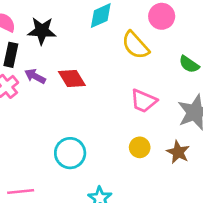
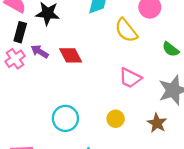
yellow circle: (140, 147) -> (116, 119), moved

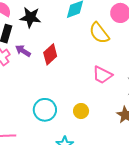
red diamond: (71, 55) -> (50, 54), turned 75
yellow circle: (116, 119) -> (81, 111), moved

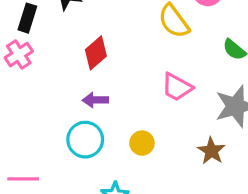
purple arrow: (23, 51) -> (95, 100), moved, turned -35

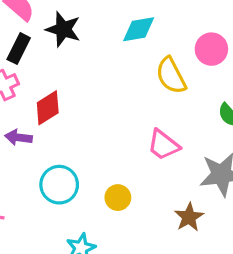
red diamond: (96, 53) -> (48, 108), moved
purple arrow: (95, 100) -> (19, 137), moved

